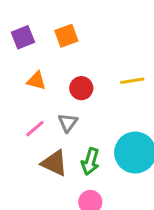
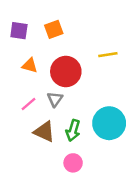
purple square: (23, 37) -> (19, 31), turned 30
yellow line: (132, 81) -> (108, 55), moved
red circle: (81, 88) -> (66, 71), size x1.6

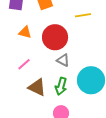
yellow line: (108, 55) -> (83, 15), moved
gray triangle: (55, 99) -> (63, 60), moved, turned -40

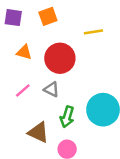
gray triangle: (63, 60) -> (52, 89), moved
brown triangle: (37, 87) -> (38, 132), moved

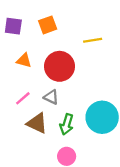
brown triangle: (38, 132) -> (37, 123), moved

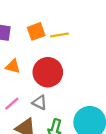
yellow line: (93, 40) -> (59, 35), moved

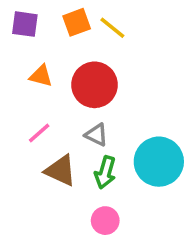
yellow line: (59, 35) -> (112, 28), turned 48
gray triangle: (40, 103) -> (96, 135), moved

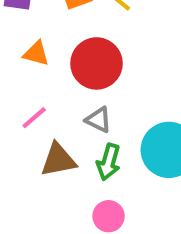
brown triangle: (61, 171) -> (58, 160), turned -36

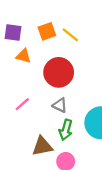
orange triangle: (36, 53) -> (23, 56), moved
brown triangle: (58, 160) -> (42, 146), moved

